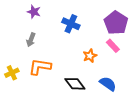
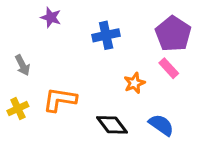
blue cross: (71, 24) -> (106, 35), turned -36
gray arrow: (31, 40) -> (22, 65), moved, turned -48

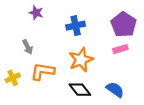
gray arrow: (22, 65) -> (28, 47), moved
pink rectangle: (169, 68) -> (120, 49), turned -64
orange star: (134, 83) -> (81, 60), moved, size x1.6

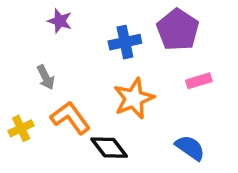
purple pentagon: (124, 25) -> (178, 30), moved
orange L-shape: (43, 71) -> (70, 118), turned 45
black diamond: (80, 90) -> (109, 148), moved

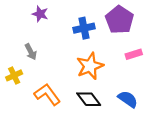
orange L-shape: (70, 118) -> (47, 94), moved
yellow cross: (21, 128) -> (14, 75), moved
black diamond: (109, 148) -> (89, 99), moved

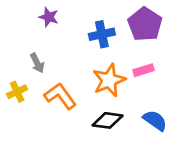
pink rectangle: (134, 54) -> (143, 70), moved
orange L-shape: (47, 94) -> (60, 96), moved
black diamond: (89, 99) -> (108, 120), turned -45

